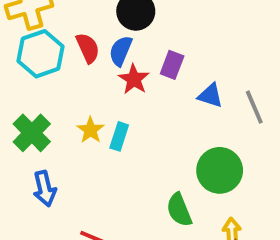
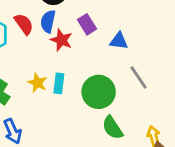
purple rectangle: (172, 65) -> (87, 24), turned -42
gray line: (254, 107) -> (139, 78), moved
green circle: (220, 170) -> (99, 92), moved

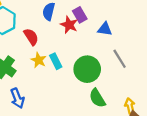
red semicircle: (24, 24) -> (31, 37), moved
red star: (61, 40) -> (69, 25), moved
cyan rectangle: (59, 83) -> (56, 61), turned -35

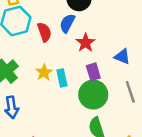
purple rectangle: (80, 15) -> (93, 72), moved
red semicircle: (31, 37) -> (44, 32), moved

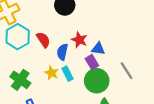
blue semicircle: (67, 23) -> (62, 52), moved
blue triangle: (122, 56) -> (98, 49), moved

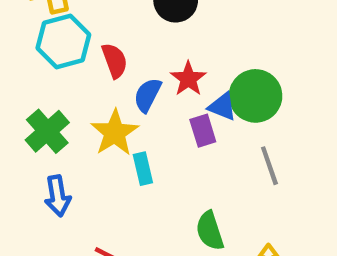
yellow star: (51, 73) -> (115, 133), size x1.5
cyan rectangle: (67, 74) -> (143, 169), moved
green circle: (97, 81) -> (255, 96), moved

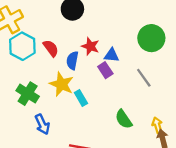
green circle: (255, 96) -> (151, 38), moved

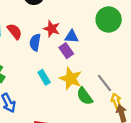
gray line: (144, 78) -> (105, 83), moved
yellow star: (62, 84) -> (71, 79), moved

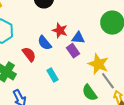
red semicircle: (15, 31) -> (29, 54), moved
blue semicircle: (35, 42) -> (45, 43), turned -49
yellow star: (71, 79) -> (98, 64), moved

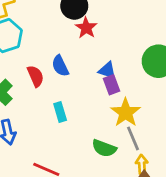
red star: (60, 30) -> (86, 28), moved
purple rectangle: (73, 51) -> (112, 85), moved
green semicircle: (89, 93) -> (104, 148), turned -48

